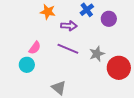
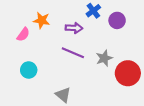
orange star: (48, 12) -> (42, 20), moved
pink semicircle: (35, 48) -> (23, 34), moved

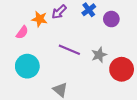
purple arrow: (74, 28) -> (59, 12), moved, turned 133
cyan circle: (29, 70) -> (27, 66), size x1.5

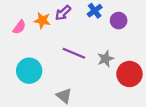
pink semicircle: (22, 32) -> (19, 27), moved

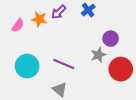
purple circle: (119, 21) -> (111, 39), moved
purple line: (74, 53) -> (64, 64), moved

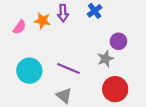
purple arrow: (59, 12) -> (63, 13), turned -49
red circle: (121, 69) -> (115, 89), moved

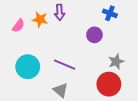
blue cross: (95, 11) -> (110, 13), moved, turned -32
purple circle: (118, 41) -> (94, 35), moved
gray star: (105, 59) -> (116, 62), moved

